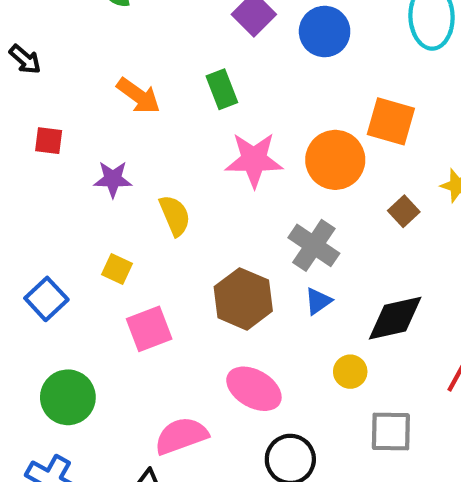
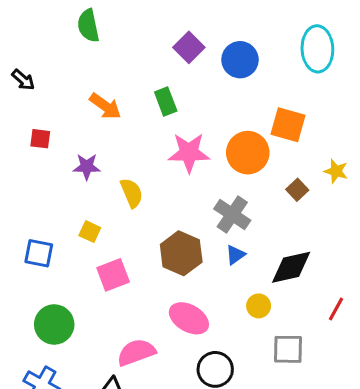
blue square: (46, 299) -> (39, 253), turned -36

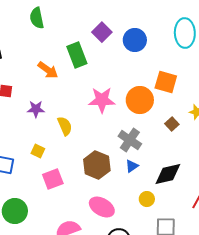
green rectangle: (166, 102) -> (77, 55), moved, size x1.4

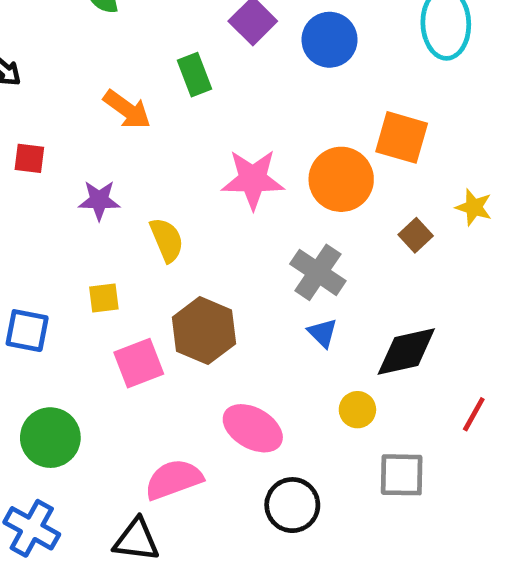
green rectangle: (77, 55) -> (195, 75), size x0.7
yellow square: (38, 151) -> (104, 298), turned -32
brown hexagon: (97, 165) -> (204, 331), moved
blue triangle: (132, 166) -> (323, 333), turned -40

